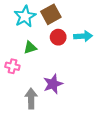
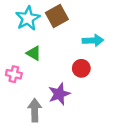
red circle: (58, 37) -> (81, 68), moved
green triangle: (30, 48) -> (34, 53), turned 48

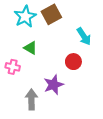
cyan arrow: (93, 40) -> (84, 36), turned 60

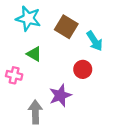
brown square: (51, 14) -> (66, 27), moved, turned -30
cyan star: (25, 17) -> (28, 18), turned -30

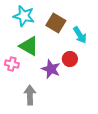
green triangle: (34, 54) -> (29, 46), size x1.5
purple star: (60, 95) -> (51, 69), moved, turned -30

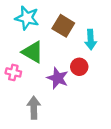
cyan arrow: (80, 35) -> (91, 40), turned 30

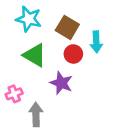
red circle: (79, 67) -> (73, 54), moved
pink cross: (13, 72) -> (14, 94), moved, turned -35

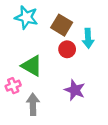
green triangle: (35, 55) -> (32, 66), moved
purple star: (61, 83) -> (75, 90), moved

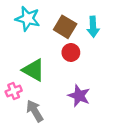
cyan arrow: (88, 38) -> (93, 27), moved
gray arrow: (33, 104) -> (35, 111), turned -30

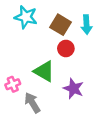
green triangle: (34, 70) -> (44, 71), moved

